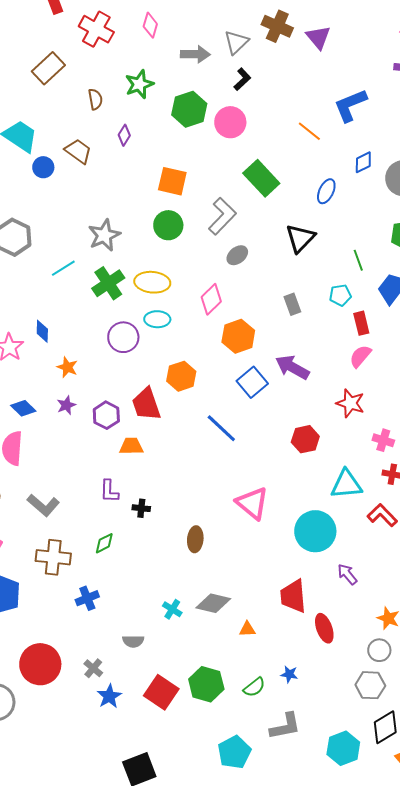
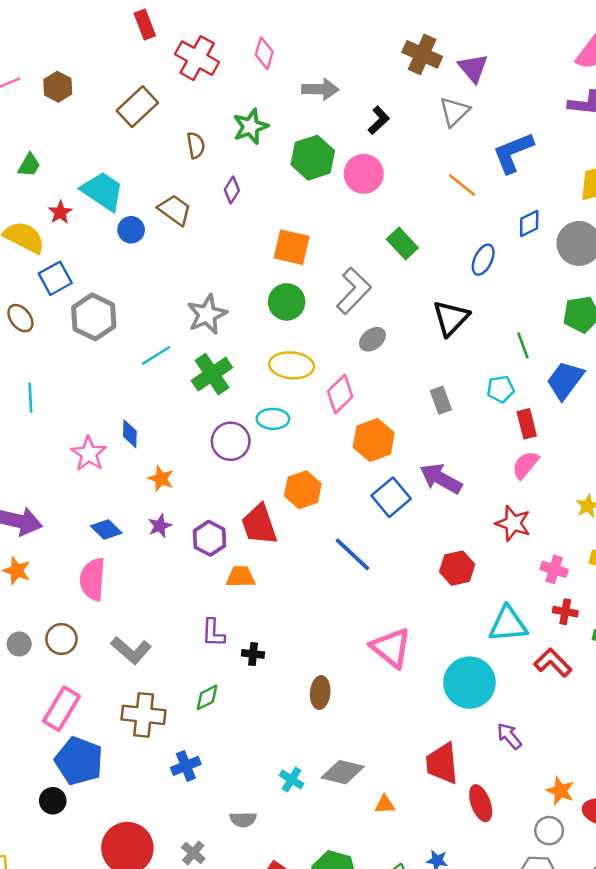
gray triangle: (236, 42) -> (455, 112), moved
green rectangle: (261, 178) -> (402, 243), size x0.7
yellow ellipse: (152, 282) -> (292, 365), moved

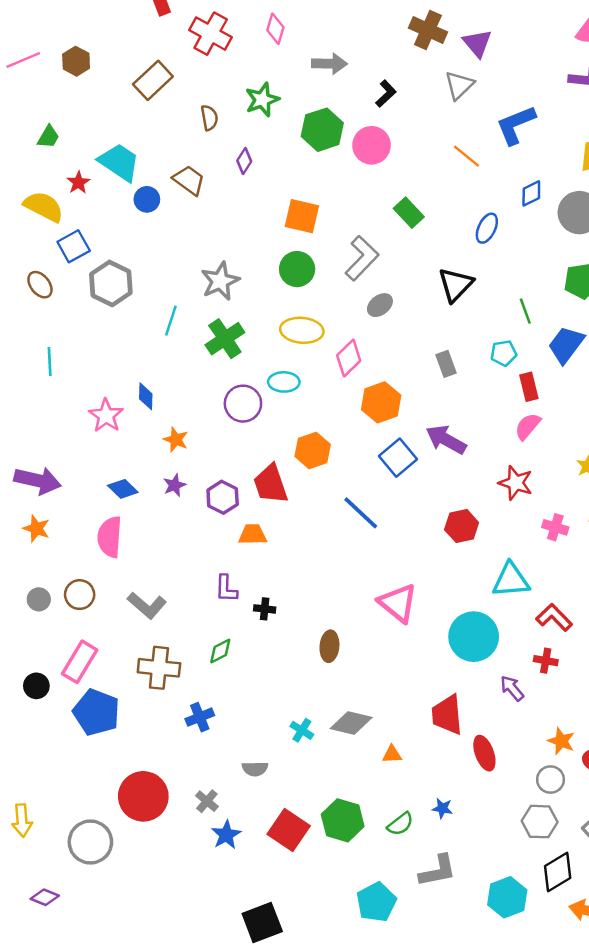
cyan line: (156, 355) -> (171, 321), turned -40
red cross: (565, 612) -> (546, 661), moved
black circle: (53, 801) -> (36, 686), moved

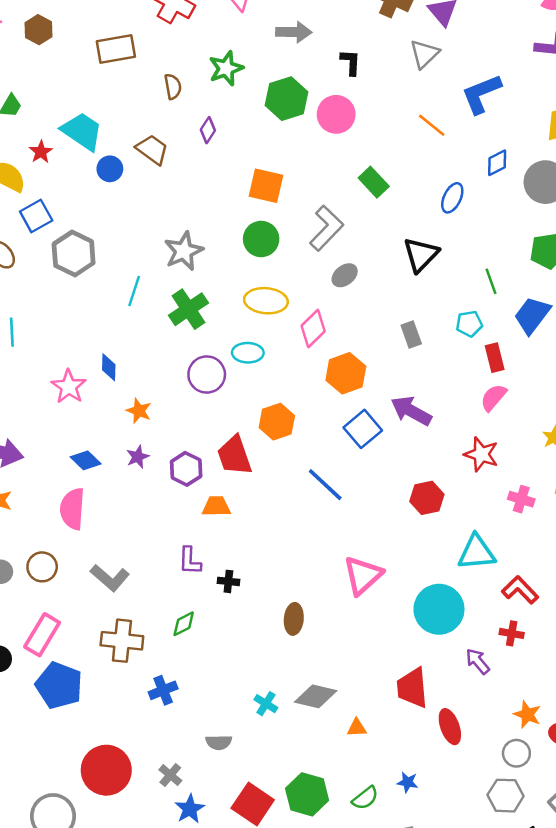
brown rectangle: (153, 80) -> (116, 49), turned 33
black L-shape: (386, 94) -> (351, 62), turned -44
pink triangle: (398, 603) -> (363, 575), turned 39

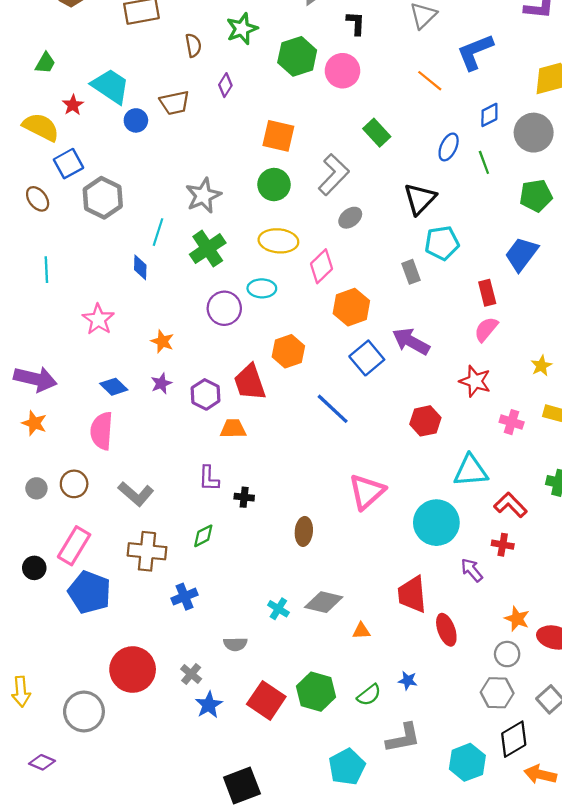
brown trapezoid: (152, 149) -> (175, 103), turned 132
green line: (491, 281) -> (484, 162), moved
cyan pentagon: (469, 324) -> (442, 243), moved, size x1.4
blue diamond: (109, 367) -> (140, 267), moved

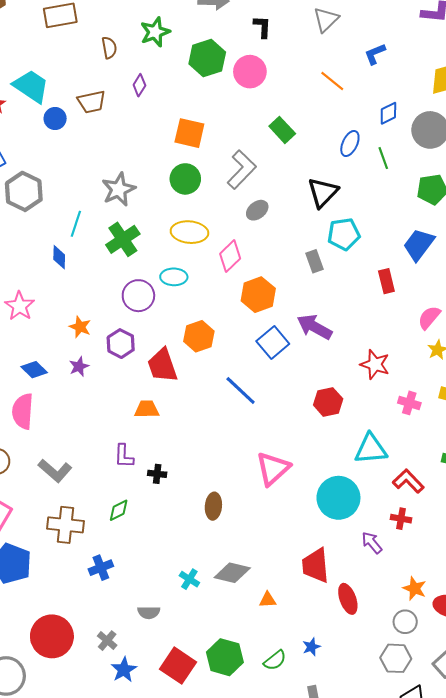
blue L-shape: (475, 52) -> (375, 54), size x0.6
pink semicircle: (486, 329) -> (429, 318), moved
purple hexagon: (205, 394) -> (121, 344), moved
blue star: (408, 681) -> (311, 647), turned -30

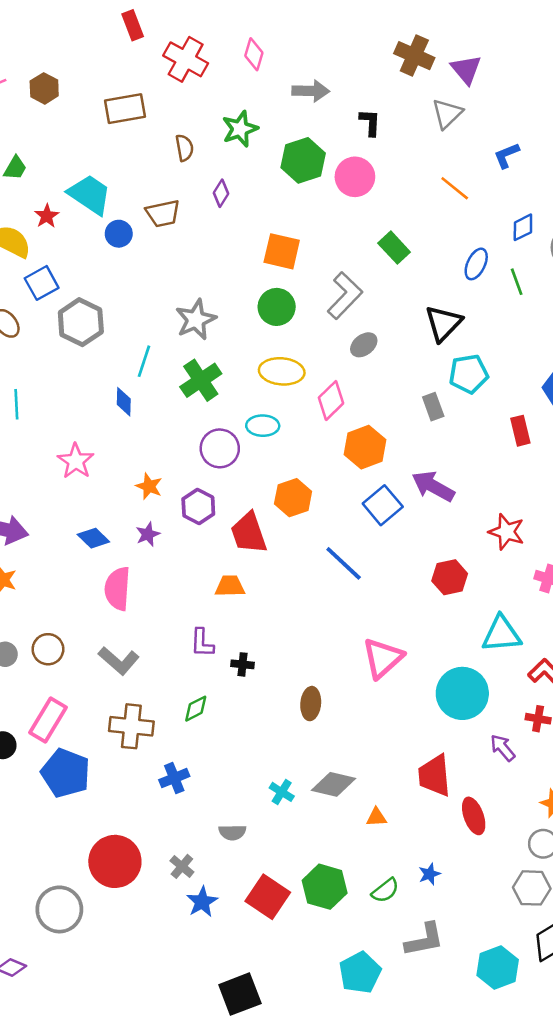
pink semicircle: (23, 411) -> (117, 589), moved

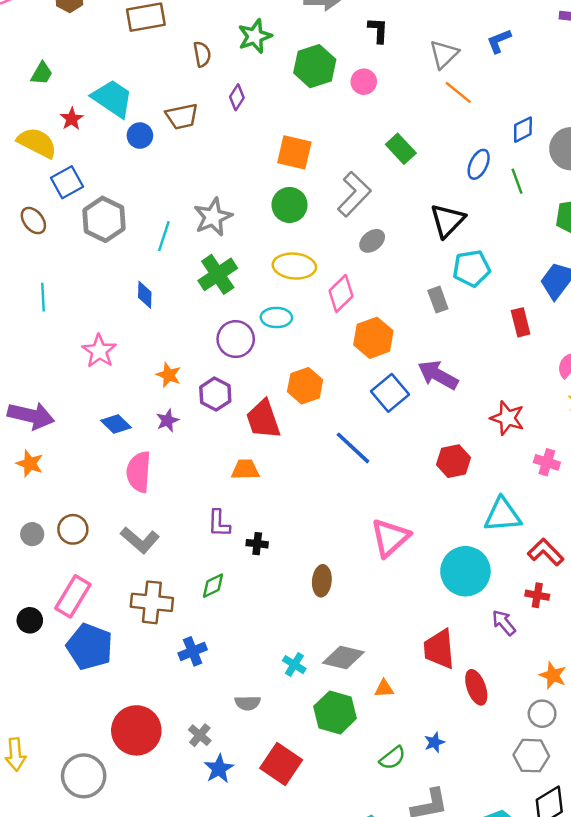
gray triangle: (447, 114) -> (444, 54), moved
blue L-shape: (506, 155) -> (499, 41), moved
pink circle: (355, 177) -> (364, 82), size x0.7
cyan line: (144, 361) -> (164, 236), moved
green hexagon: (325, 887) -> (335, 712), moved

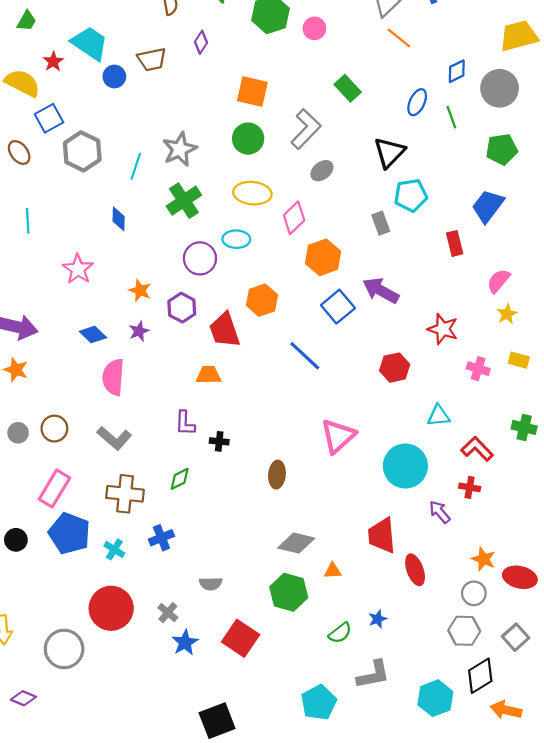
cyan triangle: (503, 515) -> (439, 416), size x0.7
black circle: (30, 620) -> (16, 540), moved
cyan cross: (294, 665) -> (114, 549), moved

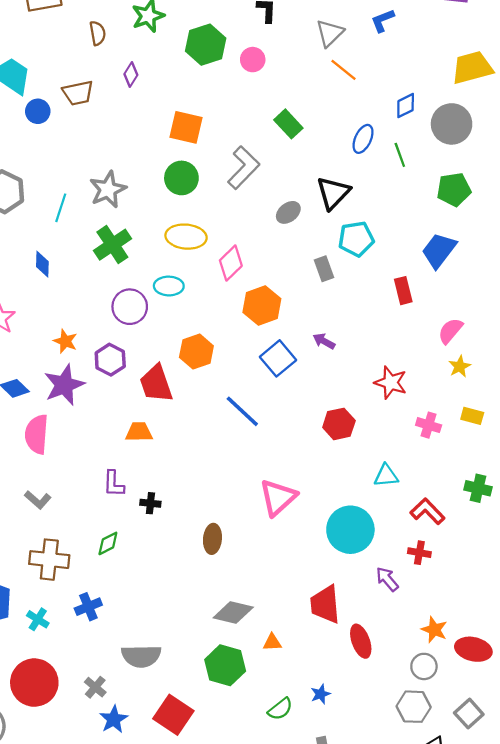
gray ellipse: (322, 171) -> (288, 212), moved
purple arrow: (381, 291) -> (324, 341), size x0.6
purple star: (139, 331) -> (64, 385), size x1.8
gray L-shape: (114, 438) -> (38, 500), size x0.7
gray semicircle: (211, 584) -> (141, 656), size x1.6

